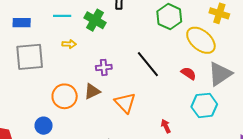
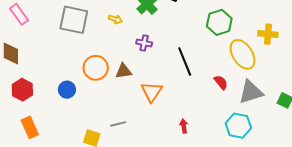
yellow cross: (219, 13) -> (268, 34), turned -30
purple cross: (104, 67) -> (144, 43), moved
cyan hexagon: (204, 105) -> (238, 126), moved

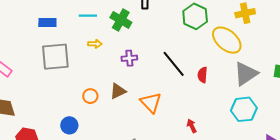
orange circle: (96, 68) -> (90, 96), size x0.6
red semicircle: (221, 82) -> (203, 75), moved, turned -119

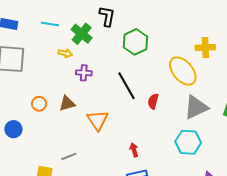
green hexagon: (195, 16) -> (135, 42), moved
yellow arrow: (95, 44) -> (65, 53), moved

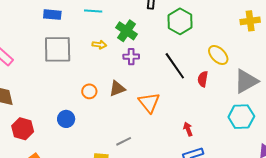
green cross: (82, 34) -> (126, 31), moved
yellow arrow: (65, 53) -> (99, 45), moved
yellow ellipse: (183, 71) -> (218, 55), moved, size x0.7

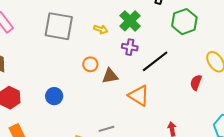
black line: (175, 66) -> (155, 61), moved, turned 76
orange circle: (89, 91) -> (90, 64), moved
orange triangle: (149, 103) -> (139, 96), turned -30

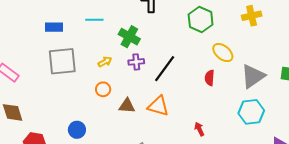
green hexagon: (184, 22) -> (201, 20), moved
yellow arrow: (101, 29) -> (105, 62), moved, turned -32
brown triangle: (110, 76) -> (127, 106), moved, turned 30

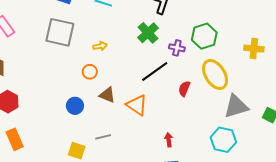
green cross: (129, 37) -> (148, 33), moved
yellow ellipse: (223, 53) -> (215, 74), size x1.4
purple cross: (136, 62) -> (177, 48), moved
red semicircle: (210, 78) -> (184, 89), moved
blue circle: (77, 130) -> (75, 106), moved

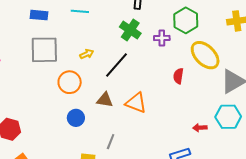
black line: (155, 71) -> (116, 65), moved
orange circle: (90, 72) -> (70, 82), moved, size x1.5
gray line: (103, 137) -> (111, 142), turned -42
red arrow: (169, 140) -> (200, 128), moved, turned -72

